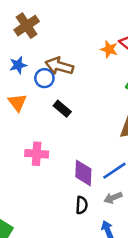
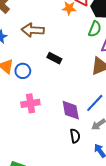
blue circle: (44, 78) -> (23, 71), moved
black rectangle: (62, 109) -> (54, 58), moved

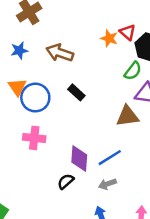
blue circle: (23, 71) -> (35, 98), size x1.5
black semicircle: (75, 136) -> (66, 181), moved, turned -136

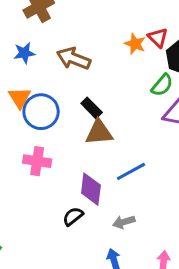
brown triangle: (127, 116) -> (99, 132), moved
blue line: (110, 158) -> (131, 171), moved

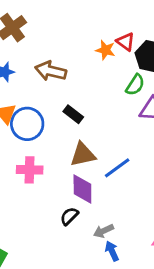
brown triangle: (99, 132) -> (83, 155), moved
gray arrow: (124, 222) -> (104, 231), moved

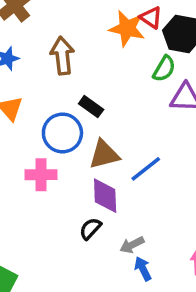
orange star: (105, 50) -> (127, 28), size x1.5
brown arrow: (51, 71) -> (62, 56), turned 72
blue circle: (27, 124) -> (62, 133), moved

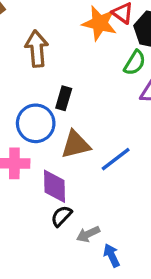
black rectangle: (91, 107) -> (64, 98), turned 70
purple diamond: (105, 196) -> (54, 186), moved
gray arrow: (132, 245) -> (88, 234), moved

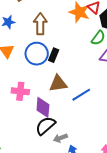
blue circle: (36, 123) -> (37, 54), moved
black semicircle: (61, 216) -> (45, 126), size x1.5

